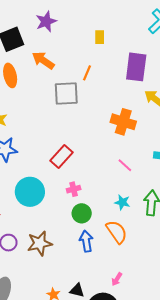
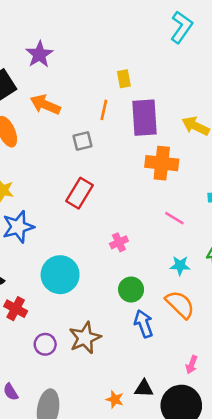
yellow rectangle: (100, 37) -> (124, 79), moved
purple rectangle: (136, 67) -> (145, 118), moved
gray square: (66, 94) -> (83, 141), size x0.6
red rectangle: (62, 156) -> (79, 193), moved
pink cross: (74, 189) -> (119, 242), moved

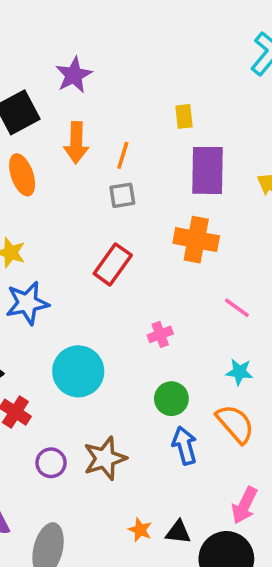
orange arrow: (45, 105) -> (76, 143), turned -116
orange line: (104, 110) -> (123, 155), moved
orange cross: (162, 163) -> (196, 240), moved
pink arrow: (192, 365) -> (244, 505), size x1.5
orange star: (115, 399) -> (140, 530), moved

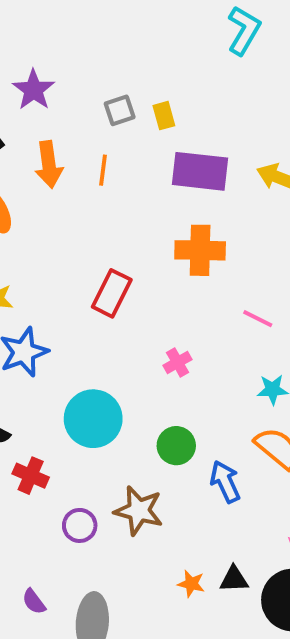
purple rectangle: (208, 170) -> (200, 171), turned -75
gray square: (122, 195) -> (120, 110), moved
green circle: (171, 399) -> (176, 446), moved
brown star: (105, 458) -> (139, 511), turned -30

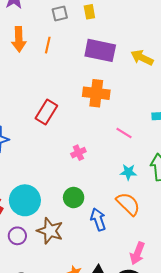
yellow rectangle: (164, 116) -> (89, 12), moved
cyan circle: (93, 419) -> (25, 200), moved

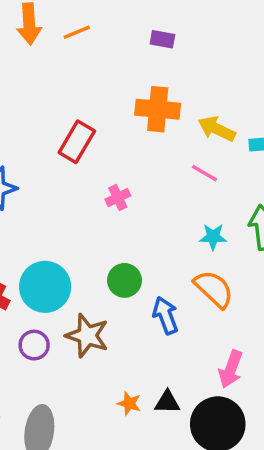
orange line: (48, 45) -> (77, 32), turned 56
purple rectangle: (100, 50) -> (162, 39), size x0.5
yellow arrow: (142, 58) -> (217, 129), moved
pink cross: (78, 153) -> (118, 198), moved

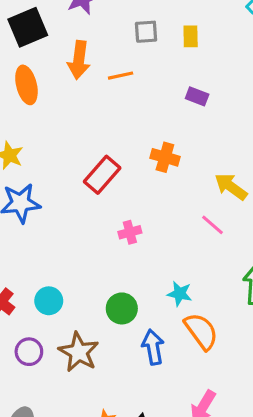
orange cross: (158, 109) -> (165, 157), moved, size x0.7
cyan star: (213, 237) -> (180, 294), moved
cyan circle: (45, 287) -> (49, 301), size x0.6

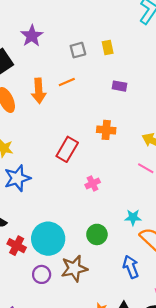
orange arrow: (79, 60) -> (39, 91), moved
cyan circle: (49, 301) -> (48, 239), size x1.8
blue arrow: (153, 347) -> (131, 267), moved
brown star: (79, 352) -> (74, 268), turned -30

